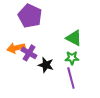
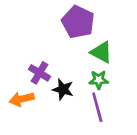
purple pentagon: (30, 16) -> (78, 22), moved
orange arrow: (16, 48) -> (22, 99), moved

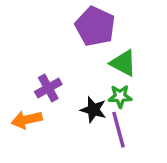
purple cross: (40, 73) -> (48, 88), turned 30
black star: (63, 89) -> (93, 110), moved

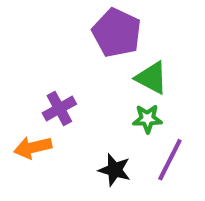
black star: (93, 110) -> (115, 170), moved
purple line: (118, 130) -> (170, 160), moved, turned 42

